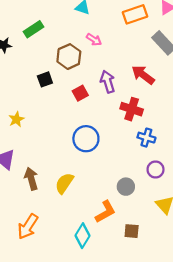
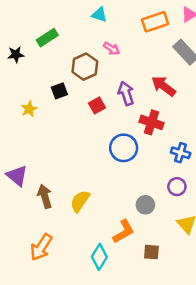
yellow star: (16, 119) -> (29, 109), moved
blue cross: (146, 138) -> (181, 153), moved
blue circle: (86, 139) -> (124, 148), moved

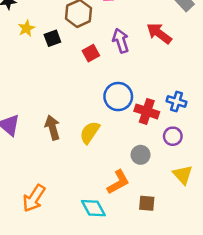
yellow star: (29, 109) -> (26, 28), moved
red cross: (151, 122) -> (147, 111), moved
brown arrow: (45, 196) -> (52, 128), moved
yellow semicircle: (80, 201) -> (90, 133), moved
cyan diamond: (99, 257) -> (93, 208), turned -60

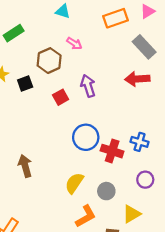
red arrow: (159, 33) -> (137, 79), moved, turned -40
yellow semicircle: (90, 133) -> (74, 183), moved
purple circle: (173, 136) -> (145, 180), moved
yellow triangle: (183, 175) -> (132, 214), moved, turned 42

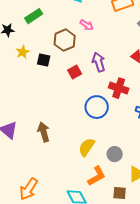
black square: (25, 83) -> (44, 60), turned 32
red cross: (112, 151) -> (119, 88), moved

